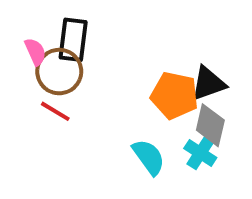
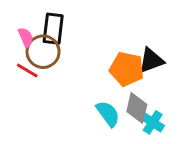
red line: (55, 111) -> (27, 70), moved
gray diamond: (210, 125) -> (137, 108), moved
cyan cross: (200, 153) -> (153, 122), moved

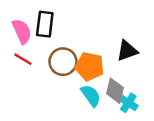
pink semicircle: (26, 37) -> (22, 31), size x1.5
brown circle: (43, 52) -> (63, 62), moved
orange pentagon: (127, 69) -> (90, 66), moved

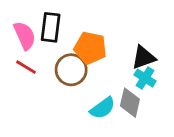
orange pentagon: (90, 66) -> (90, 48), moved
cyan semicircle: (91, 96) -> (103, 108), turned 90
cyan cross: (128, 103) -> (145, 78), moved

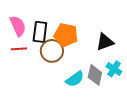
black rectangle: (51, 27) -> (40, 32), moved
red line: (26, 67) -> (19, 49), turned -35
cyan cross: (145, 78) -> (114, 69), moved

